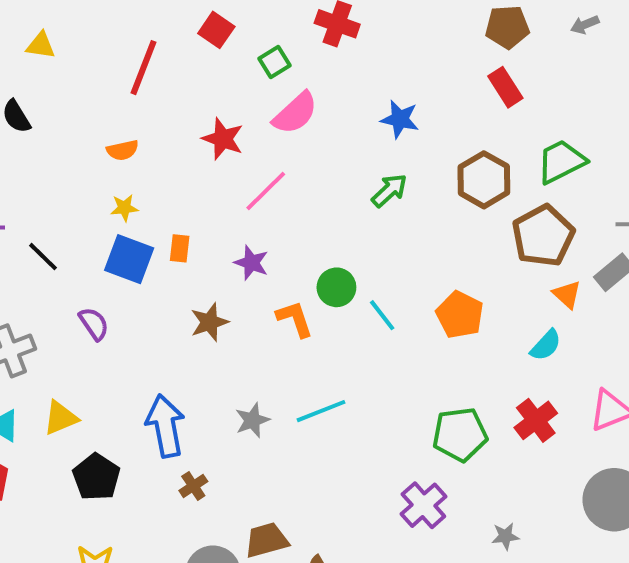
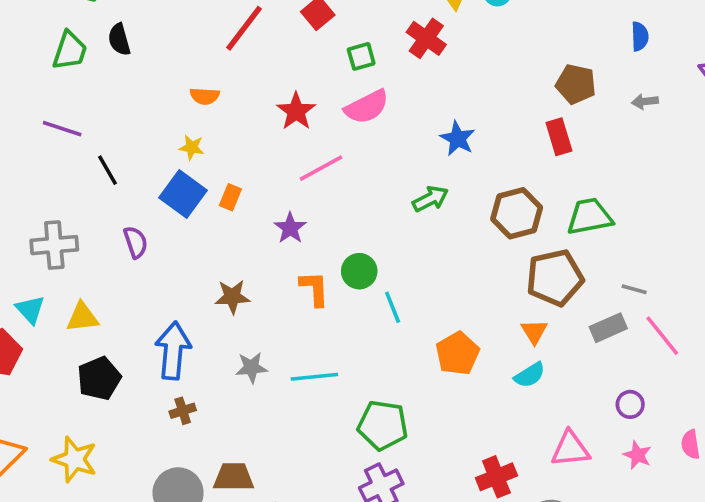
orange triangle: (567, 294) -> (534, 332), moved
orange pentagon: (460, 315) -> (457, 353), moved
brown star: (209, 322) -> (232, 297), moved
red cross: (536, 420) -> (496, 477), moved
green pentagon: (460, 434) -> (383, 425), moved

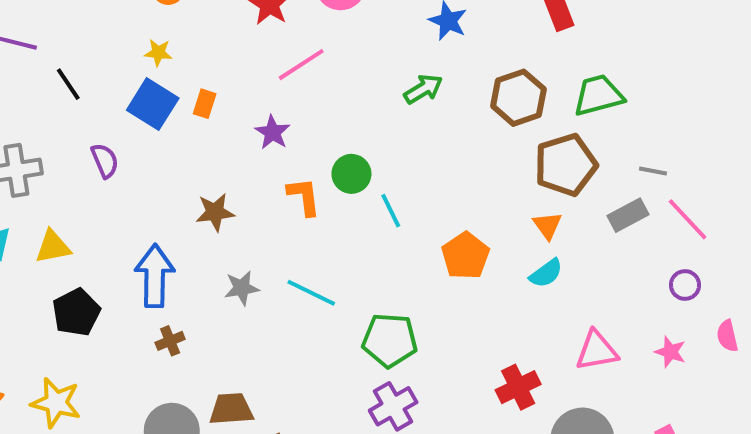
cyan line: (314, 377) -> (311, 293), turned 36
purple circle: (630, 404) -> (685, 285), moved

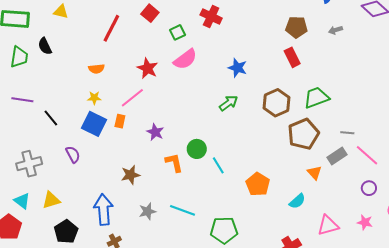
pink line: (301, 65) -> (132, 98), moved
orange triangle: (547, 225) -> (314, 173), moved
cyan semicircle: (546, 273) -> (297, 201), moved

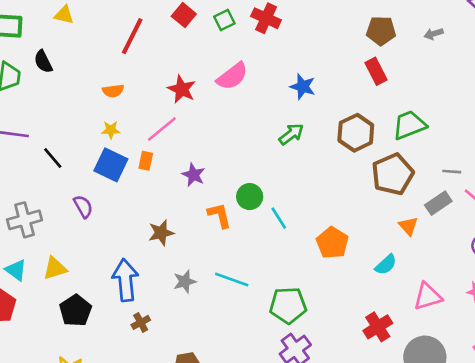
green square: (177, 32) -> (224, 20), moved

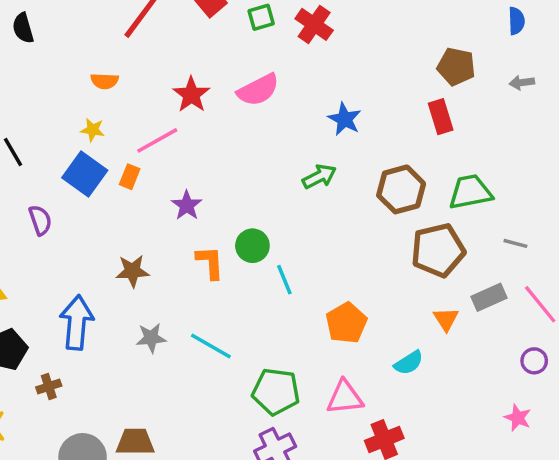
gray line: (452, 172) -> (515, 243), moved
pink triangle: (428, 296) -> (345, 398), moved
brown cross: (141, 322) -> (49, 387), moved

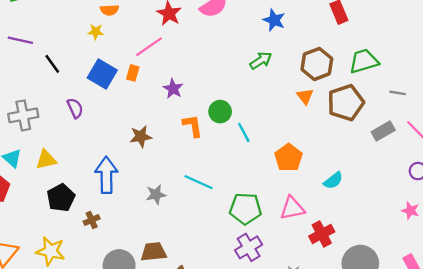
yellow star: (93, 130) -> (96, 32), moved
orange triangle: (446, 319) -> (305, 96), moved
gray star: (151, 338) -> (156, 194), moved

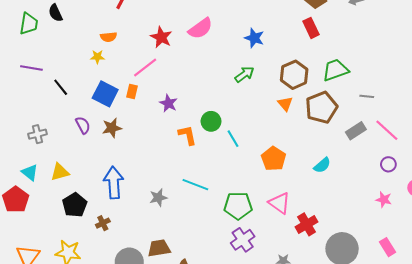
gray cross: (23, 115) -> (38, 134), size x0.7
brown star: (141, 137) -> (112, 128), moved
cyan semicircle: (333, 181) -> (322, 165), moved
pink triangle: (292, 208) -> (279, 203), turned 50

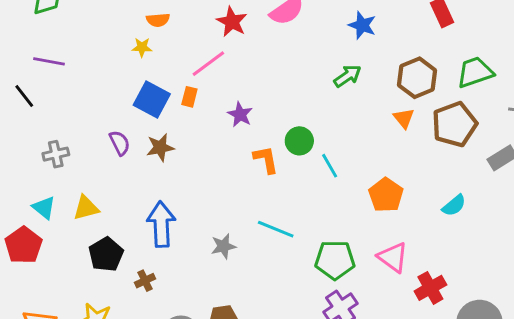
black line: (61, 87) -> (24, 96), moved

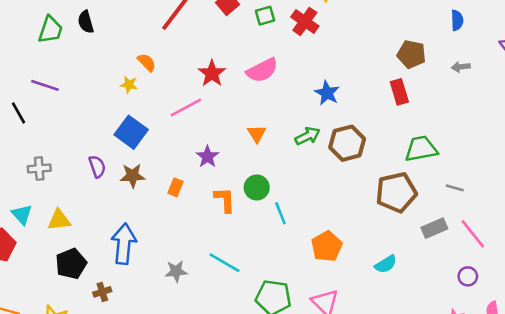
orange semicircle: (158, 20) -> (147, 62), turned -138
brown hexagon: (417, 78) -> (347, 143), moved
orange rectangle: (189, 97) -> (175, 187), moved
orange triangle: (404, 118) -> (257, 134), moved

